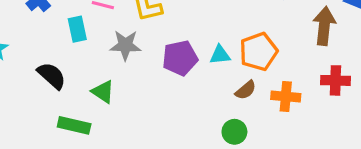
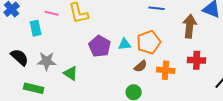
gray star: (125, 45) -> (47, 61), moved
purple pentagon: (180, 58) -> (100, 46), turned -30
green triangle: (103, 92) -> (71, 73), moved

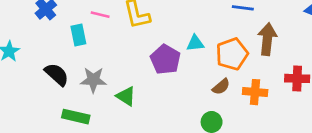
brown arrow: (190, 26) -> (267, 39), moved
cyan triangle: (125, 44) -> (195, 43), moved

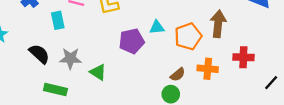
purple pentagon: (165, 59) -> (132, 41), turned 30
brown semicircle: (221, 87) -> (178, 75), moved

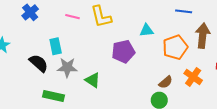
cyan rectangle: (58, 20) -> (56, 46), moved
cyan triangle: (157, 27) -> (147, 30), moved
orange cross: (208, 69) -> (193, 77), turned 30

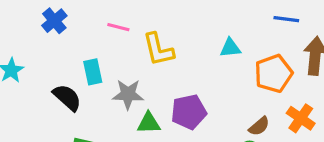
yellow L-shape: (101, 17) -> (158, 49), moved
purple pentagon: (123, 52) -> (189, 112), moved
gray star: (67, 67) -> (128, 94), moved
green triangle: (93, 80) -> (149, 123), turned -35

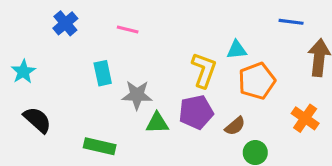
yellow L-shape: (158, 49) -> (204, 70), moved, turned -147
orange pentagon: (274, 73) -> (257, 81), moved
black semicircle: (67, 97) -> (37, 120), moved
brown semicircle: (259, 126) -> (235, 126), moved

